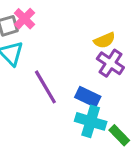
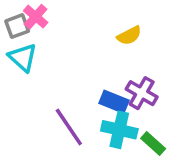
purple cross: (110, 63) -> (142, 93), moved
purple line: (45, 87) -> (69, 127), moved

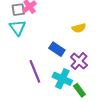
blue rectangle: (114, 102) -> (57, 49), moved

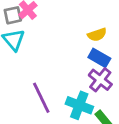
blue rectangle: (57, 49) -> (99, 58), moved

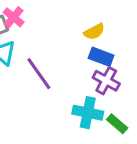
purple line: (41, 98) -> (39, 74), moved

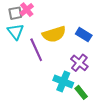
yellow semicircle: (94, 32) -> (54, 34), moved, size x1.6
blue rectangle: (101, 57) -> (84, 35), moved

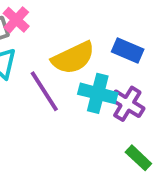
cyan cross: (63, 81) -> (98, 93), moved

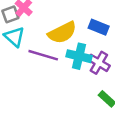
purple line: (44, 91) -> (43, 55), turned -40

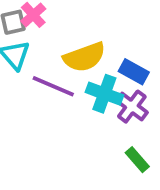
blue rectangle: (99, 27) -> (134, 72), moved

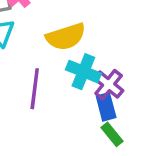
blue rectangle: (134, 72) -> (106, 107), moved, turned 44
purple line: (53, 86) -> (35, 89), moved, turned 72

